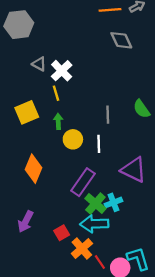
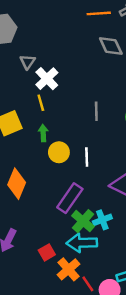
gray triangle: (39, 64) -> (28, 62), moved, turned 35
gray line: (108, 115) -> (96, 111), moved

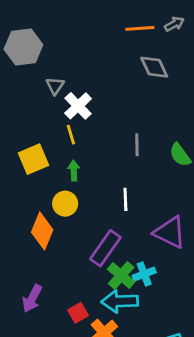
yellow circle: (59, 152) -> (65, 204), moved

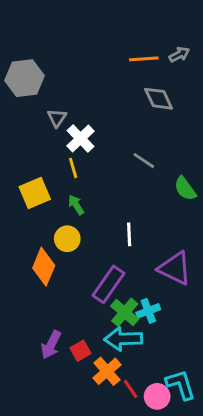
gray line: (137, 145) -> (144, 161), moved, turned -55
green arrow: (74, 171) -> (76, 205), turned -30
purple arrow: (32, 298) -> (51, 345), moved

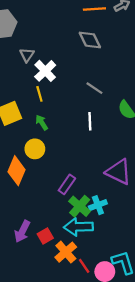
gray diamond: (159, 99) -> (90, 40), moved
white line: (129, 234) -> (90, 121), moved
purple rectangle: (108, 284) -> (67, 184), size x0.7

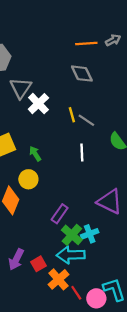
gray triangle: (27, 55) -> (21, 88), size x1.5
yellow line: (39, 94) -> (72, 115), moved

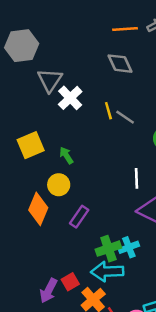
white line: (82, 153) -> (137, 178), moved
purple rectangle: (60, 214) -> (79, 217), moved
green cross: (72, 235) -> (108, 249), turned 30
purple arrow: (16, 259) -> (48, 291), moved

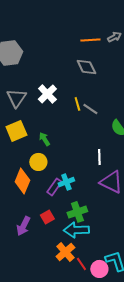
gray triangle: (50, 80) -> (16, 98), moved
cyan cross: (129, 247) -> (66, 182), moved
red square: (70, 282) -> (47, 217), moved
purple arrow: (48, 291) -> (23, 226), moved

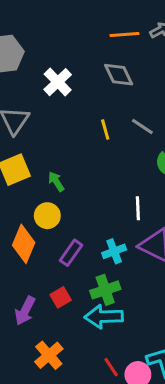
white cross: (47, 94) -> (58, 82), moved
gray line: (90, 109) -> (142, 127), moved
cyan cross: (66, 182) -> (114, 251), moved
orange cross: (65, 252) -> (49, 355), moved

